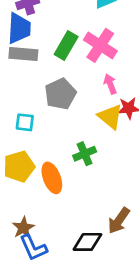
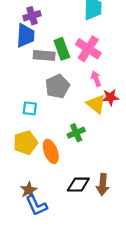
green rectangle: (66, 45) -> (62, 49), turned -50
gray rectangle: (23, 54) -> (44, 55), moved
brown arrow: (119, 221) -> (103, 185), turned -30
black diamond: (87, 242) -> (78, 185), moved

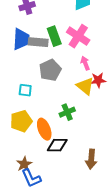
blue trapezoid: (25, 36) -> (21, 39), moved
black diamond: (78, 185) -> (57, 145), moved

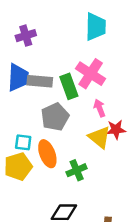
green rectangle: (54, 36) -> (69, 86), moved
yellow pentagon: (21, 121) -> (18, 166), moved
orange ellipse: (44, 129) -> (47, 154), moved

